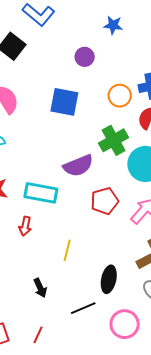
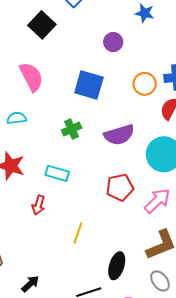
green cross: (114, 140) -> (72, 129), moved, size x0.7
purple semicircle: (78, 166) -> (119, 135), moved
cyan rectangle: (41, 193) -> (57, 173), size x0.7
black arrow: (40, 288) -> (30, 284), moved, turned -114

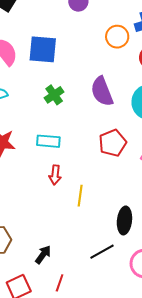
blue square: (89, 85) -> (43, 49), moved
purple semicircle: (119, 135) -> (102, 91), turned 96
red arrow: (38, 205) -> (55, 175), moved

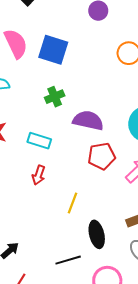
purple semicircle: (102, 91) -> (88, 120), moved, turned 112
yellow line: (80, 196) -> (72, 203), moved
black ellipse: (124, 220) -> (97, 234), turned -32

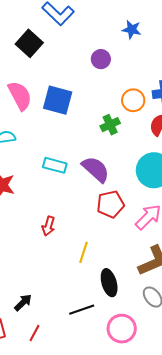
green cross: (55, 97) -> (110, 125), moved
purple semicircle: (88, 120) -> (96, 169), turned 32
cyan rectangle: (39, 141) -> (55, 165), moved

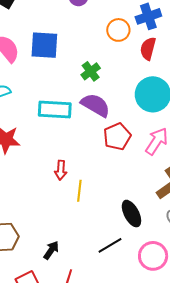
green cross: (110, 125) -> (91, 71), moved
cyan rectangle: (55, 165) -> (55, 109), size x1.4
yellow line: (84, 252) -> (79, 191), moved

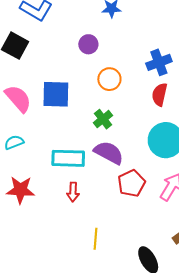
orange circle: (118, 30) -> (109, 79), moved
red arrow: (61, 170) -> (73, 192), moved

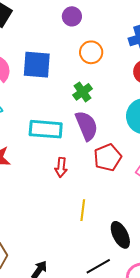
purple semicircle: (109, 153) -> (87, 126), turned 36
red arrow: (73, 192) -> (61, 167), moved
yellow line: (95, 239) -> (83, 210), moved

